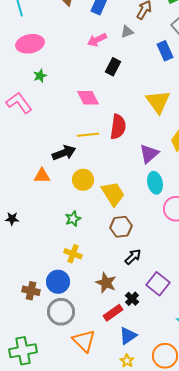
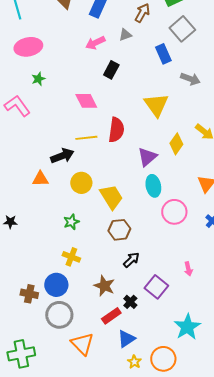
yellow star: (127, 361) -> (134, 362), moved

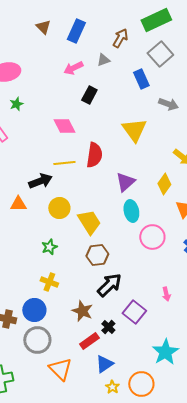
yellow diamond: (176, 144) -> (164, 184), moved
black arrow: (131, 260) -> (109, 285), size x1.5

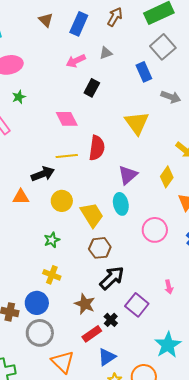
brown arrow: (120, 38) -> (115, 17), moved
cyan ellipse: (131, 211) -> (121, 204), moved

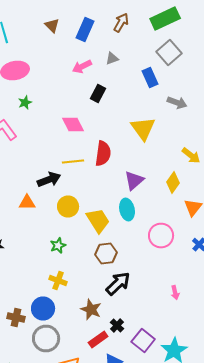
purple square: (137, 305) -> (143, 340), moved

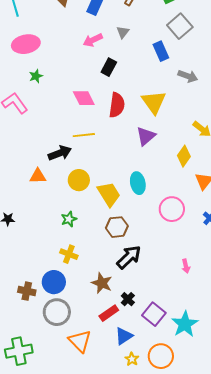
gray triangle: (112, 58) -> (123, 32), turned -32
red semicircle: (103, 154) -> (117, 105), moved
purple triangle: (134, 180) -> (146, 136), moved

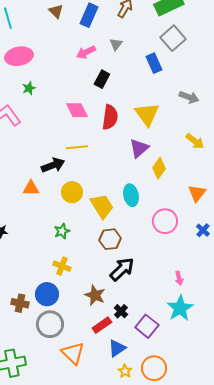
gray arrow: (188, 76) -> (189, 97), moved
yellow diamond: (184, 156) -> (159, 168), moved
cyan star: (185, 324) -> (180, 308), moved

